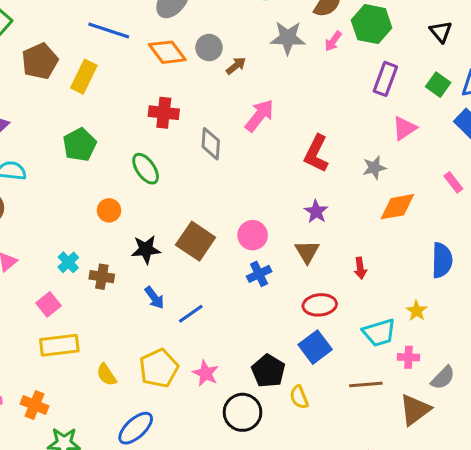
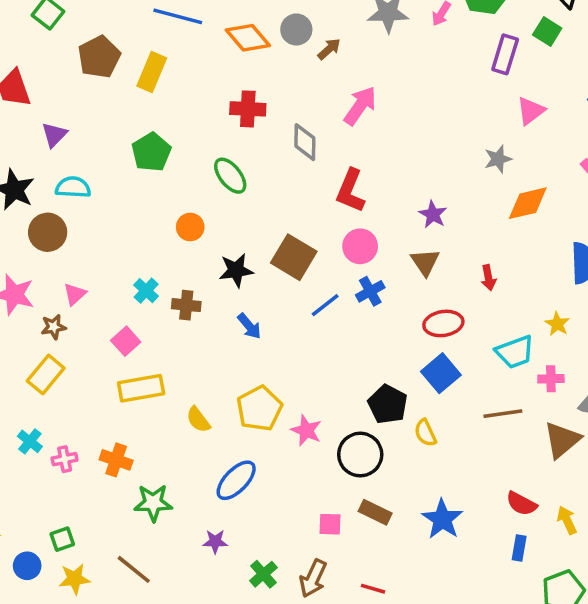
green square: (438, 85) -> (547, 32), moved
red L-shape: (316, 154) -> (350, 191), moved
blue line: (191, 314) -> (325, 305), moved
pink star: (206, 373) -> (306, 430), moved

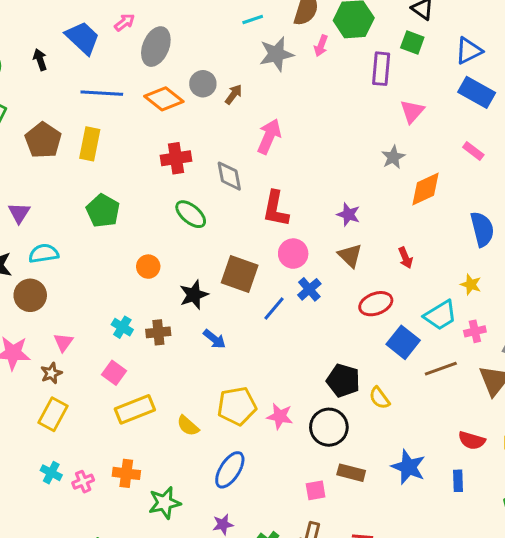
green ellipse: (230, 176) -> (191, 214), moved
blue square: (441, 373) -> (403, 342), moved
yellow pentagon: (259, 408) -> (237, 406), turned 30
blue rectangle: (519, 548) -> (458, 481), moved

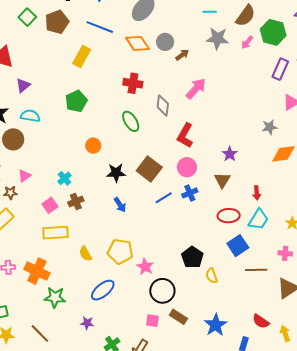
brown pentagon: (43, 140) -> (57, 22), moved
cyan trapezoid: (440, 315) -> (258, 220), moved, turned -45
brown cross: (158, 332) -> (76, 201), moved, turned -35
black circle: (329, 427) -> (162, 291), moved
orange cross: (126, 473) -> (37, 271), size x1.4

